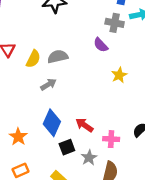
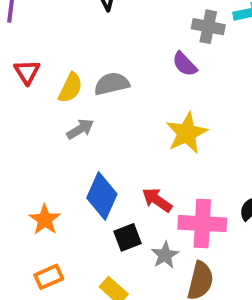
yellow star: (119, 75) -> (187, 133), moved, size x1.5
gray arrow: (48, 84) -> (80, 129), moved
pink cross: (111, 139) -> (202, 224), size x1.6

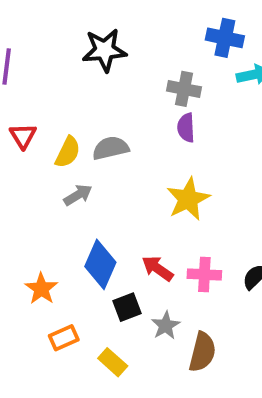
gray cross: (208, 27) -> (184, 89), moved
purple semicircle: (185, 64) -> (186, 128), turned 40
pink cross: (202, 224) -> (204, 274), moved, size x0.7
orange rectangle: (49, 277) -> (64, 338), moved

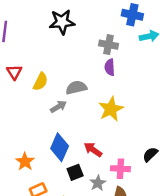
gray semicircle: (111, 148) -> (76, 88), moved
gray arrow: (78, 195) -> (58, 107), moved
pink cross: (204, 274) -> (120, 169), moved

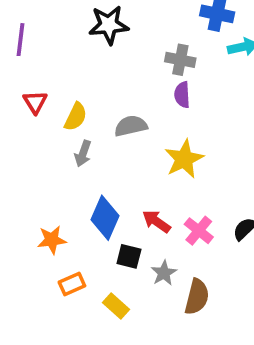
gray arrow: (58, 107) -> (83, 154), moved, turned 140
orange star: (25, 162) -> (52, 240), turned 30
pink cross: (120, 169) -> (199, 231), moved, turned 36
black square: (75, 172) -> (129, 256), turned 35

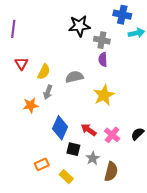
black star: (109, 25) -> (79, 26), moved
orange star: (52, 240) -> (31, 105), moved

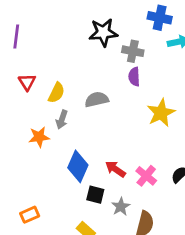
yellow star: (104, 95) -> (161, 113), moved
orange rectangle: (42, 164) -> (30, 215), moved

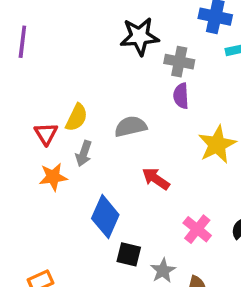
red triangle: (27, 82) -> (46, 134), moved
red arrow: (115, 169) -> (156, 179), moved

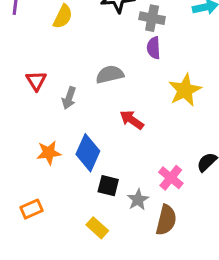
yellow semicircle: (77, 117) -> (63, 17), moved
orange star: (53, 177) -> (49, 153), moved
pink cross: (197, 229) -> (171, 178), moved

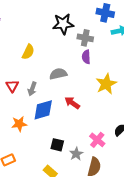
yellow semicircle: (63, 17) -> (28, 52), moved
red triangle: (36, 81) -> (12, 86), moved
blue diamond: (88, 153) -> (43, 110), moved, turned 50

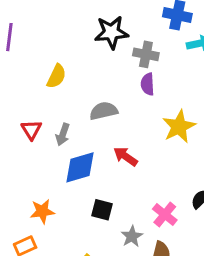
orange star: (19, 124) -> (42, 211), moved
black square: (57, 145) -> (102, 210), moved

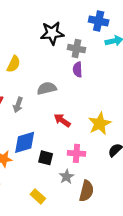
yellow star: (179, 127) -> (100, 124), moved
blue diamond: (80, 167) -> (25, 142), moved
pink cross: (165, 214) -> (76, 153), moved, turned -35

